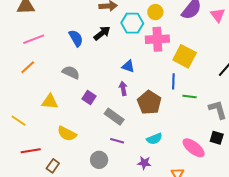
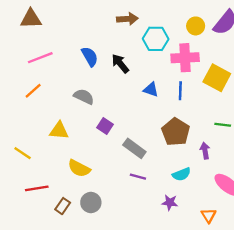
yellow circle: (155, 12) -> (196, 26), moved
black arrow: (102, 33) -> (120, 64), moved, turned -90
blue line: (173, 81) -> (180, 91), moved
purple arrow: (123, 88) -> (205, 151), moved
gray circle: (99, 160) -> (91, 203), moved

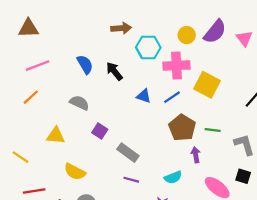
blue line: (180, 91) -> (172, 97), turned 54
brown pentagon: (176, 132) -> (182, 128), moved

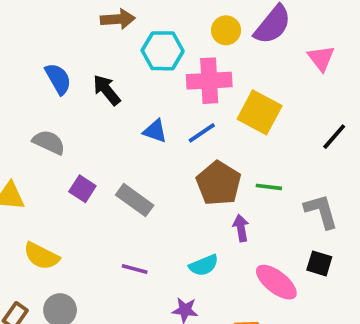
pink triangle: (244, 38) -> (321, 58), moved
gray rectangle: (128, 153) -> (135, 200), moved

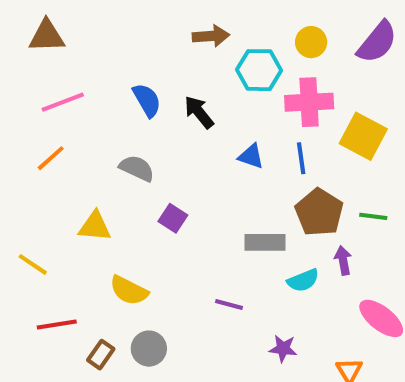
yellow circle: (226, 30) -> (311, 42), moved
blue line: (202, 133) -> (301, 158), turned -64
gray rectangle: (135, 200) -> (265, 242), moved, turned -36
cyan semicircle: (204, 265) -> (303, 280), moved

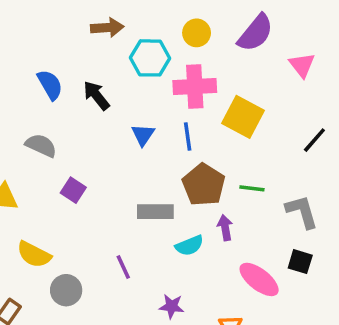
blue triangle: (251, 156) -> (143, 135), turned 45
purple line: (229, 304) -> (123, 267), turned 50
gray circle: (149, 349) -> (66, 290), moved

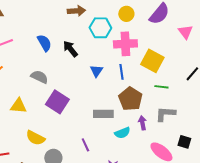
green line: (252, 188) -> (161, 87), moved
purple square: (73, 190) -> (57, 102), size x1.6
gray L-shape: (302, 212) -> (165, 114), moved, turned -70

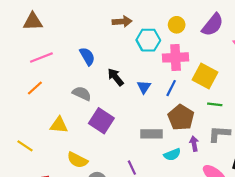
black arrow: (70, 49) -> (116, 77), moved
blue line: (121, 72) -> (171, 88), turned 35

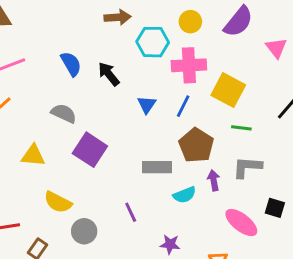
black arrow: (116, 77) -> (109, 74), moved

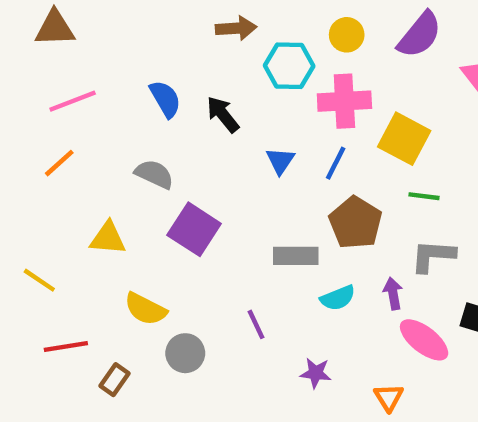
purple arrow: (214, 180) -> (393, 293), moved

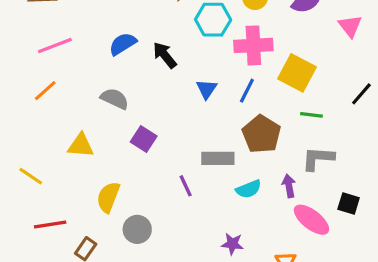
blue semicircle: (165, 99) -> (123, 44), turned -92
purple square: (194, 229) -> (144, 139), size x0.7
yellow semicircle: (145, 309) -> (108, 197), turned 84
purple line: (256, 324) -> (186, 186), moved

